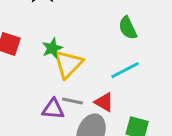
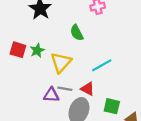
green semicircle: (128, 28) -> (77, 33), moved
green star: (52, 48) -> (37, 50), moved

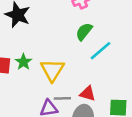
green semicircle: (77, 33) -> (84, 32), moved, turned 77
cyan line: (102, 65) -> (100, 51), moved

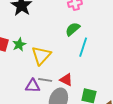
cyan line: (100, 51) -> (83, 47), turned -42

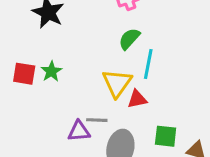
yellow triangle: (41, 55) -> (117, 83), moved
red triangle: (66, 80) -> (137, 99), moved, turned -32

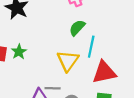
red triangle: (137, 99) -> (104, 72), moved, size x1.6

